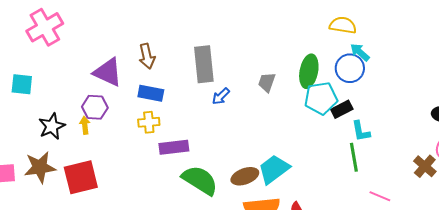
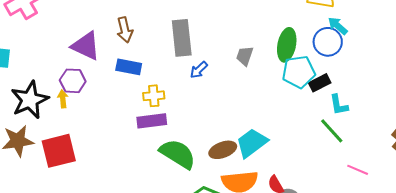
yellow cross: (149, 122) -> (154, 96), moved
black star: (52, 126) -> (30, 100), size x1.4
green line: (354, 157) -> (332, 131), turned -32

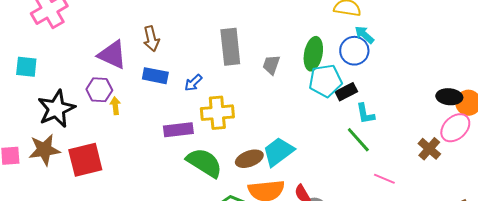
gray rectangle: (182, 38) -> (230, 47), moved
blue arrow: (199, 70) -> (193, 83), moved
yellow cross: (154, 96) -> (217, 113), moved, size x1.5
yellow arrow: (63, 99) -> (115, 106), moved

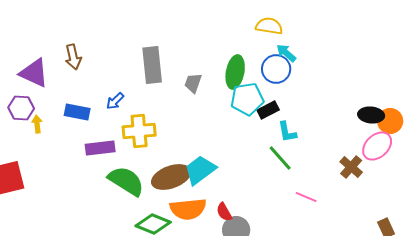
blue rectangle: (155, 76) -> (77, 112), moved
brown ellipse: (249, 159) -> (171, 177), size x1.4

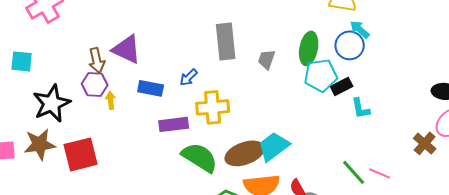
brown arrow: (73, 57) -> (97, 60), moved
purple triangle: (34, 73) -> (127, 49), moved
green line: (280, 158) -> (354, 172), moved

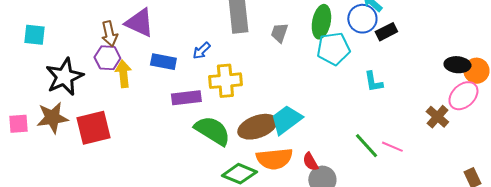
black rectangle: (342, 86) -> (386, 32), moved
yellow arrow: (111, 100) -> (123, 74), size x1.5

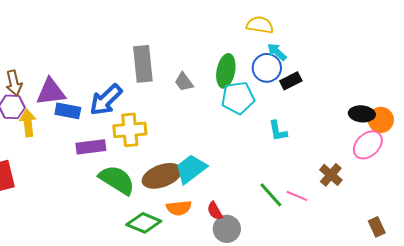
purple triangle: (139, 23) -> (51, 92), moved, turned -32
gray trapezoid: (279, 33) -> (184, 82), turned -55
blue arrow: (201, 51) -> (106, 100), size x1.8
brown cross: (437, 117) -> (331, 175), moved
orange semicircle: (274, 159) -> (179, 208), size x0.7

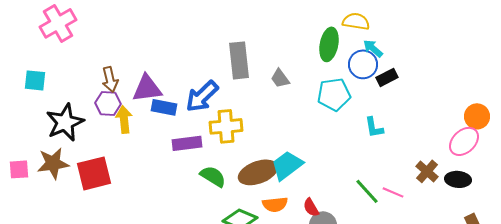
green ellipse: (226, 71) -> (329, 44), moved
black ellipse: (362, 114) -> (458, 179), moved
green semicircle: (117, 180) -> (213, 176), size x0.7

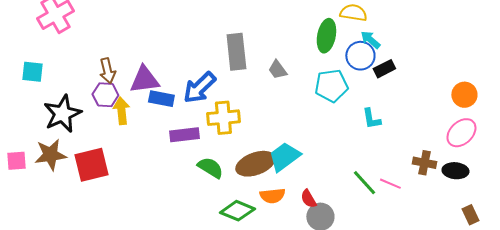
orange circle: (477, 116) -> (464, 95), moved
brown cross: (427, 171) -> (424, 163), turned -30

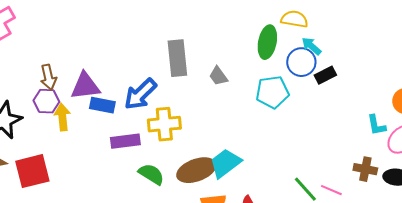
cyan L-shape: (371, 119) -> (376, 125), moved

